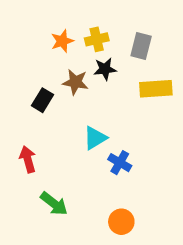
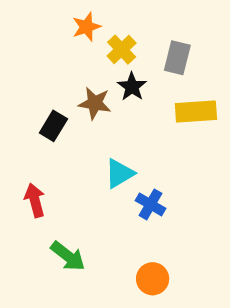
yellow cross: (97, 39) -> (122, 50), turned -30
orange star: (62, 41) -> (86, 27), moved
black star: (105, 69) -> (132, 87), turned -30

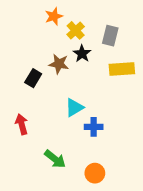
blue cross: (150, 204) -> (94, 127), turned -30
green arrow: (68, 256) -> (55, 159), moved

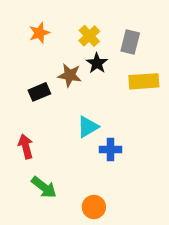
orange star: (54, 16) -> (39, 33), moved
black rectangle: (33, 78) -> (39, 92), turned 36
green arrow: (55, 159) -> (44, 187), moved
orange circle: (95, 173) -> (94, 207), moved

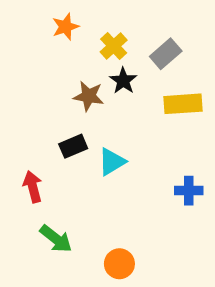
orange star: (39, 33) -> (65, 27), moved
gray rectangle: (130, 42) -> (166, 54), turned 35
black rectangle: (39, 92) -> (73, 146), moved
blue cross: (111, 149) -> (189, 191), moved

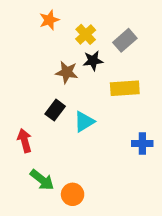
black star: (123, 81) -> (93, 61), turned 30
yellow rectangle: (183, 104) -> (125, 88), moved
black rectangle: (73, 146) -> (55, 110), turned -30
orange circle: (119, 264) -> (73, 194), moved

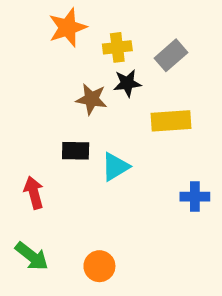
orange star: (49, 20) -> (68, 28), size x1.4
yellow cross: (86, 34) -> (117, 47), turned 36
black rectangle: (55, 110) -> (76, 151), turned 54
green arrow: (42, 180) -> (32, 256), moved

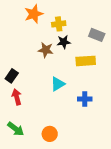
gray rectangle: (171, 55) -> (97, 35), moved, turned 63
black rectangle: (76, 151) -> (12, 76), moved, turned -56
blue cross: (195, 197) -> (85, 99), moved

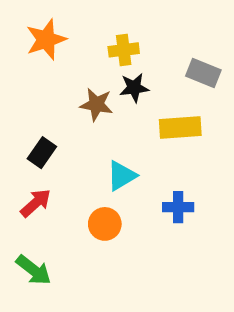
orange star: (34, 14) -> (46, 39), moved
black rectangle: (12, 76) -> (42, 153), moved
red arrow: (17, 97) -> (36, 203), turned 63
orange circle: (50, 134) -> (105, 224), moved

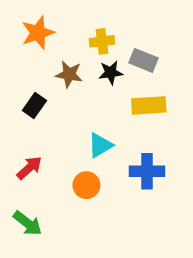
gray rectangle: (203, 73) -> (144, 60), moved
brown star: (96, 104) -> (69, 74), moved
black rectangle: (42, 153) -> (34, 105), moved
blue cross: (178, 207) -> (147, 171), size x1.4

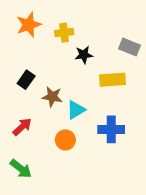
yellow cross: (102, 41) -> (64, 33), moved
gray rectangle: (144, 60) -> (130, 47), moved
brown star: (69, 74) -> (52, 97), moved

